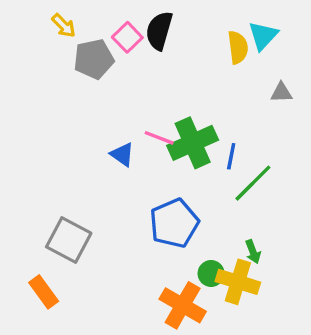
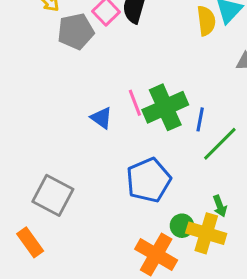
pink line: (159, 138) -> (135, 103), turned 48

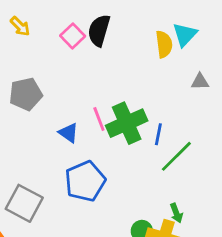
gray pentagon: (76, 31) -> (26, 94), moved
blue pentagon: (149, 180) -> (85, 181), moved

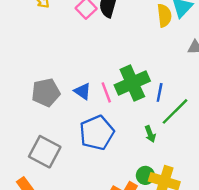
gray pentagon: (26, 94) -> (46, 92), moved
pink line: (99, 119) -> (106, 92), moved
green arrow: (176, 213) -> (150, 134), moved

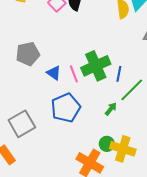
gray pentagon: (46, 92) -> (28, 54), moved
green arrow: (150, 134) -> (111, 109), turned -120
gray square: (45, 152) -> (22, 124), turned 32

